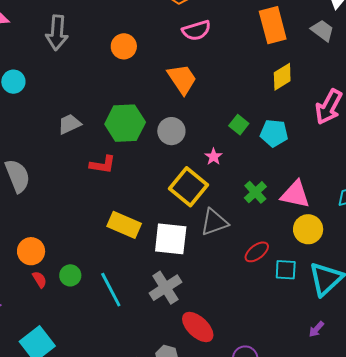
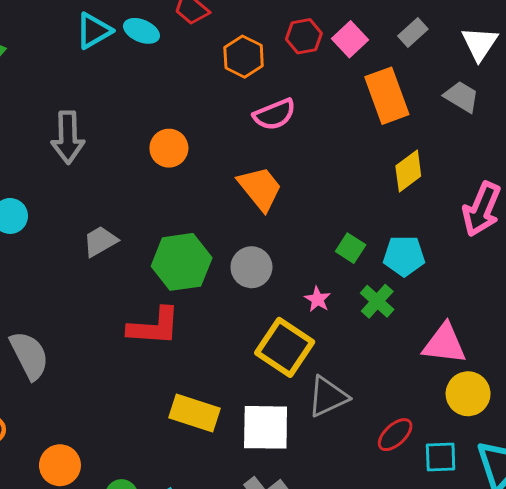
gray trapezoid: (69, 124) -> (100, 241), moved
red L-shape: (103, 165) -> (154, 327), size x1.4
green cross: (255, 192) -> (377, 301), moved

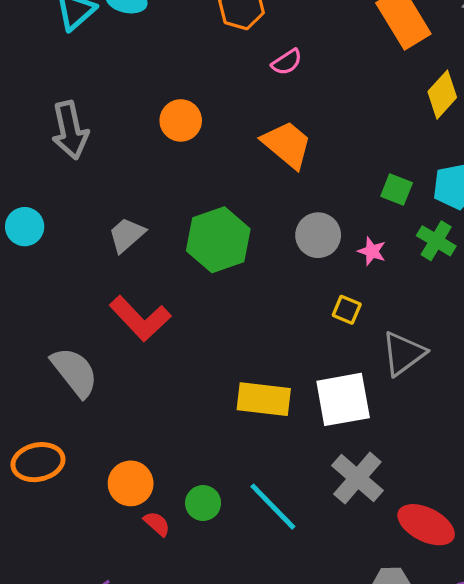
pink semicircle: (274, 114) -> (287, 62), size x0.7
gray circle: (251, 267) -> (318, 235), moved
red L-shape: (154, 327) -> (140, 318), moved, turned 54
yellow square: (285, 347) -> (347, 310), size x0.5

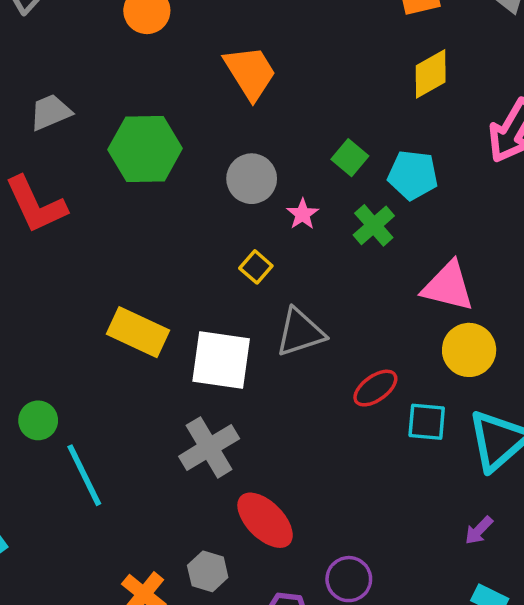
cyan line: (273, 507) -> (84, 475), moved

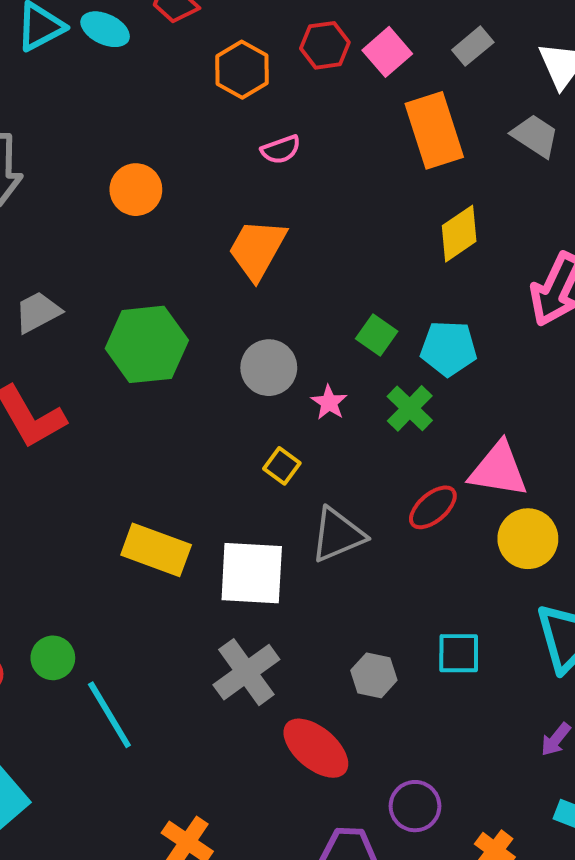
orange trapezoid: (250, 73) -> (257, 249), turned -114
red ellipse: (375, 388) -> (433, 507), moved
cyan square: (427, 422) -> (459, 653), moved
gray hexagon: (208, 571) -> (374, 675), moved

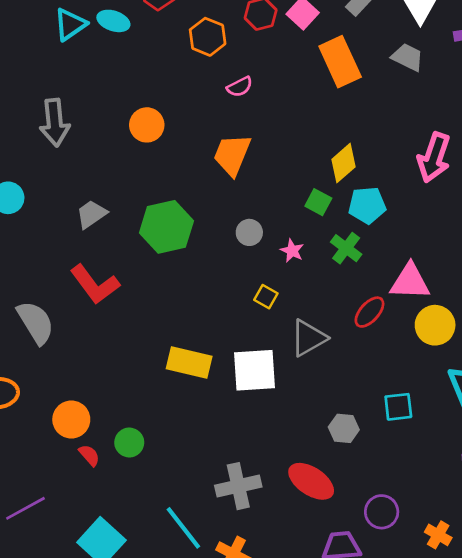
yellow diamond: (459, 234) -> (343, 163), moved
gray circle: (269, 368) -> (249, 232), size x0.7
gray cross: (246, 672) -> (238, 486), moved, turned 30
cyan line: (109, 715) -> (183, 528), moved

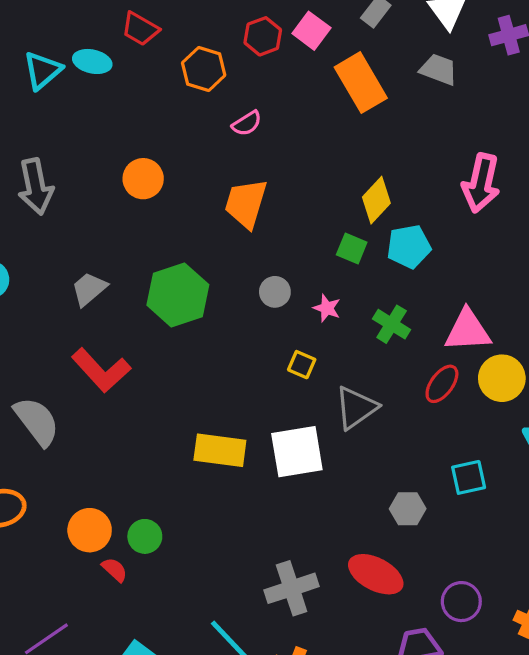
green cross: (346, 248) -> (392, 324), moved
red ellipse: (369, 312) -> (442, 384), moved
green circle: (129, 442) -> (145, 536), moved

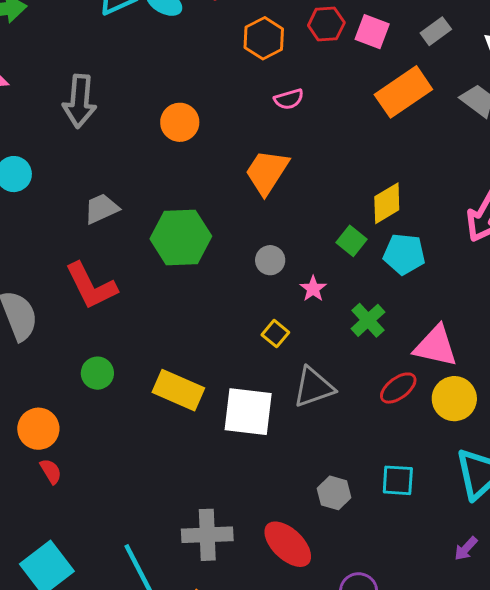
pink square: (311, 31) -> (372, 32), turned -32
orange rectangle: (361, 83) -> (403, 92), turned 70
green circle: (145, 536) -> (97, 373), moved

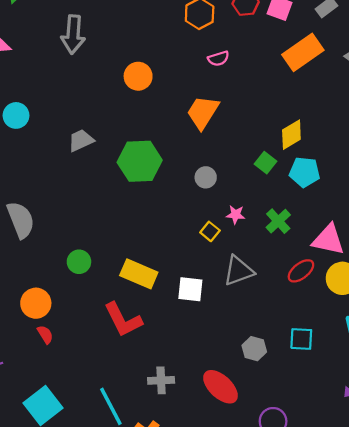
gray arrow: (80, 101) -> (73, 35), moved
red L-shape: (91, 286) -> (123, 320), moved
pink star: (313, 289) -> (236, 215), moved, turned -30
white square: (248, 412) -> (190, 289), size x0.7
gray cross: (207, 535) -> (161, 380), size x0.7

